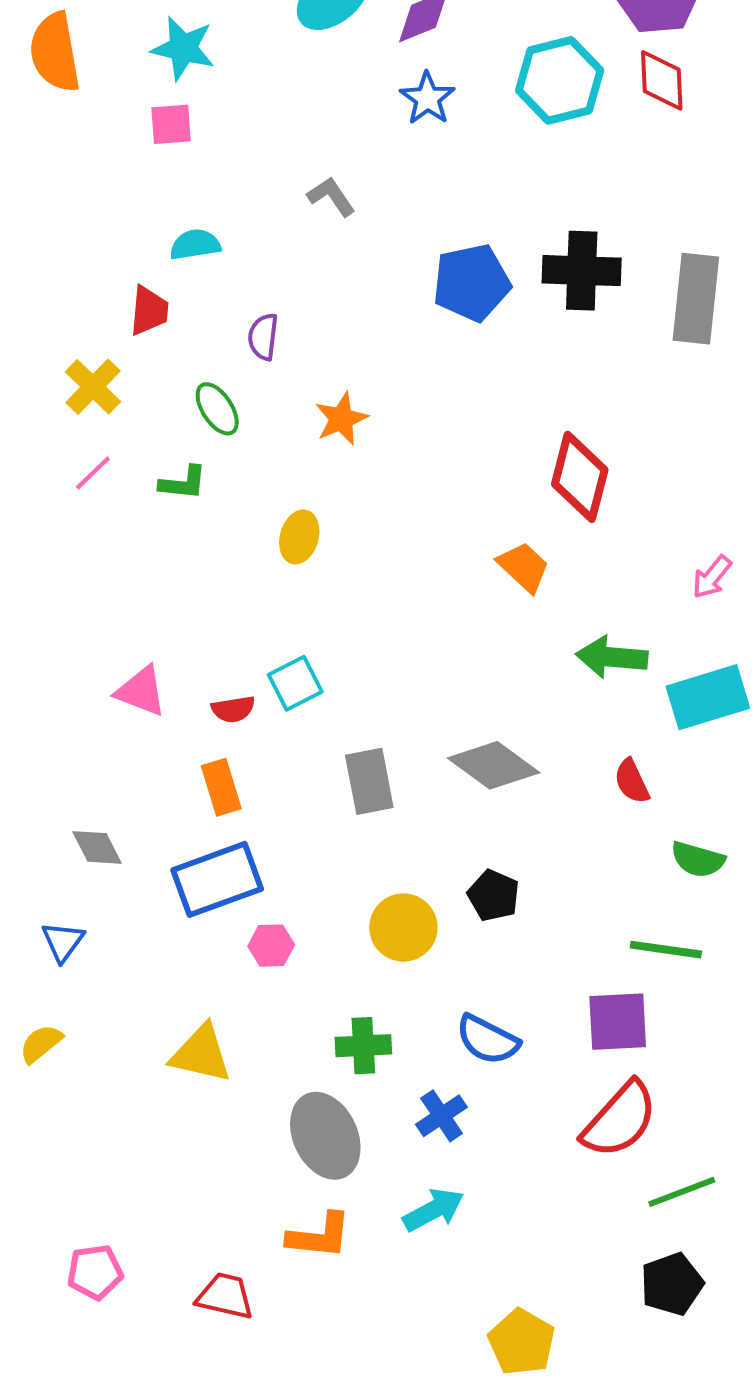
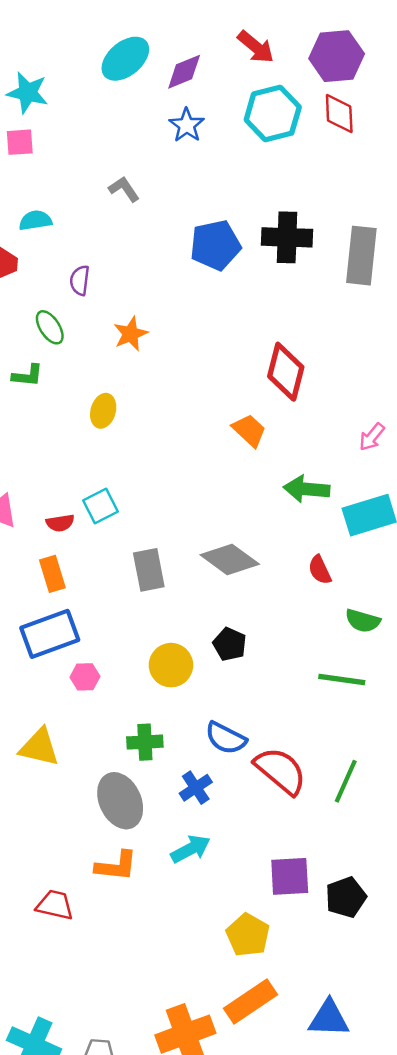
purple square: (618, 1022) -> (290, 876), moved
red semicircle: (620, 1120) -> (281, 771), moved, turned -92
green line: (682, 1192) -> (346, 781), moved, turned -45

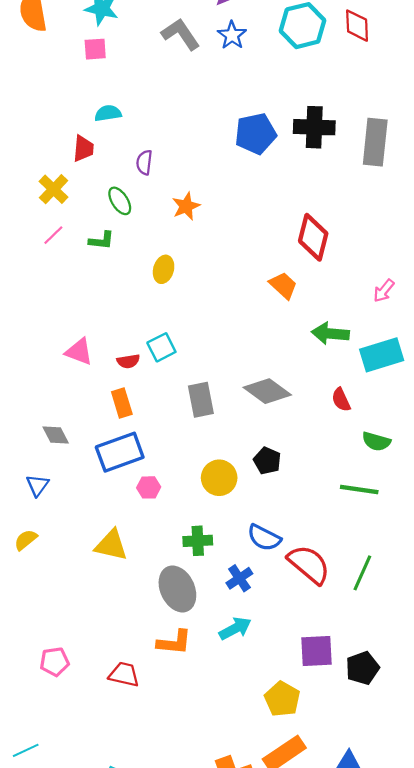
gray L-shape: (124, 189) -> (181, 34), moved, size x1.5

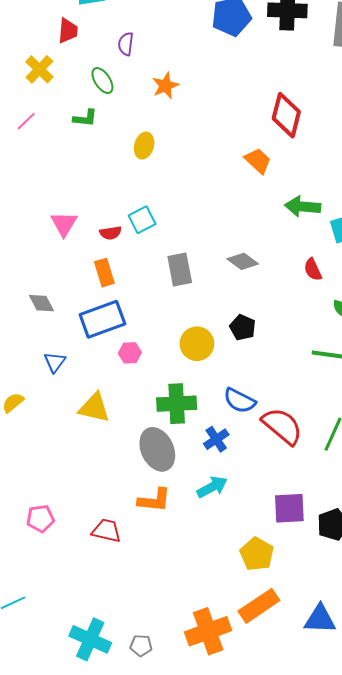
pink line: (53, 235) -> (26, 121), moved
pink triangle: (79, 352) -> (64, 224), turned 40
gray diamond: (267, 391) -> (243, 261), size x0.7
blue triangle: (37, 485) -> (55, 362), moved
green cross: (198, 541) -> (177, 404), size x1.4

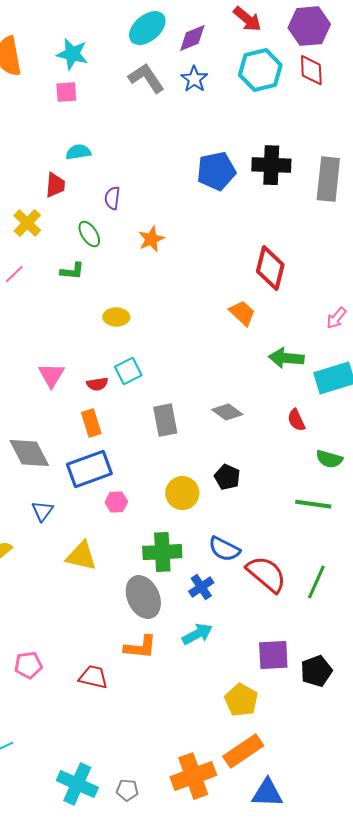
yellow ellipse: (144, 146) -> (116, 317), moved, turned 75
gray diamond: (41, 303) -> (29, 453), size x1.6
blue triangle: (320, 619) -> (267, 793), moved

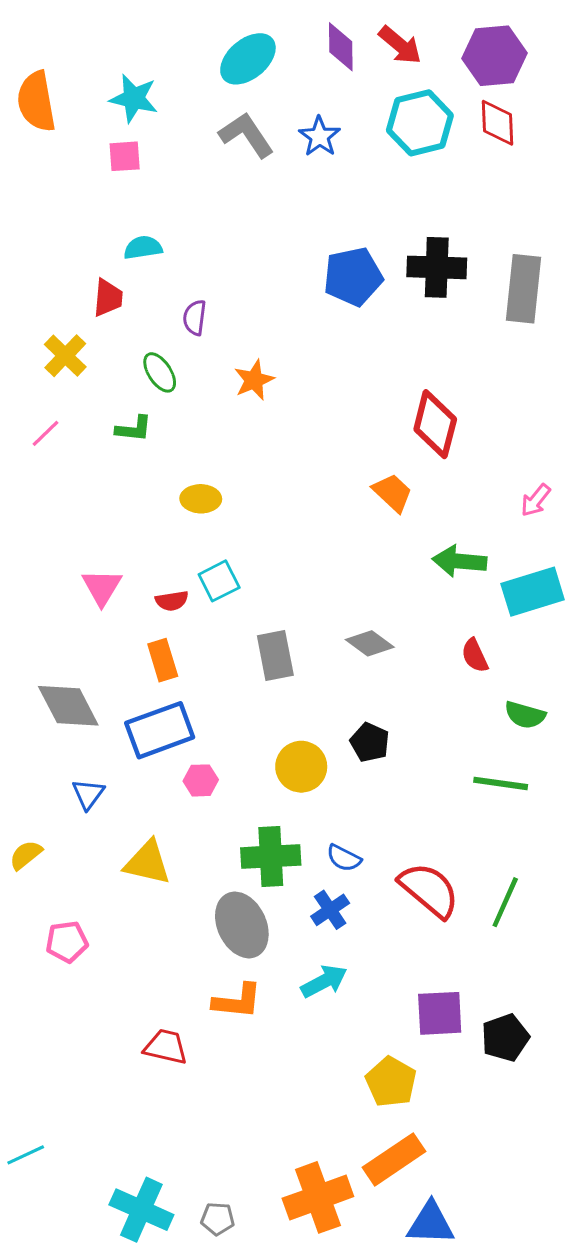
purple diamond: (192, 38) -> (341, 47), moved, turned -68
blue semicircle: (224, 549) -> (344, 858), moved, size x0.7
pink pentagon: (28, 665) -> (67, 942), moved

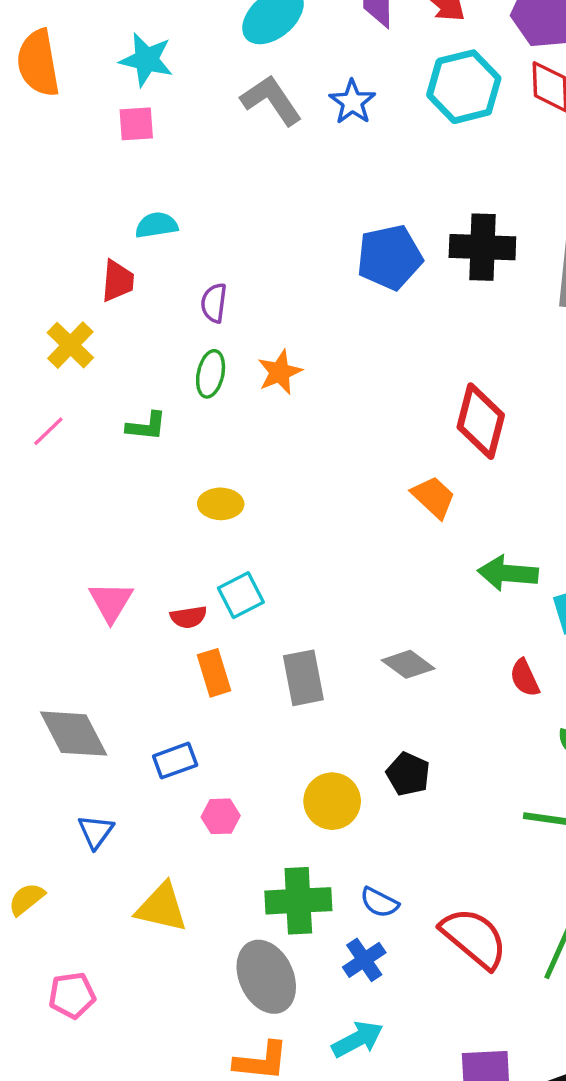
green ellipse: (160, 372) -> (211, 374), moved, turned 45
orange rectangle: (163, 660) -> (214, 673), moved
blue rectangle: (160, 730) -> (175, 761), size x0.6

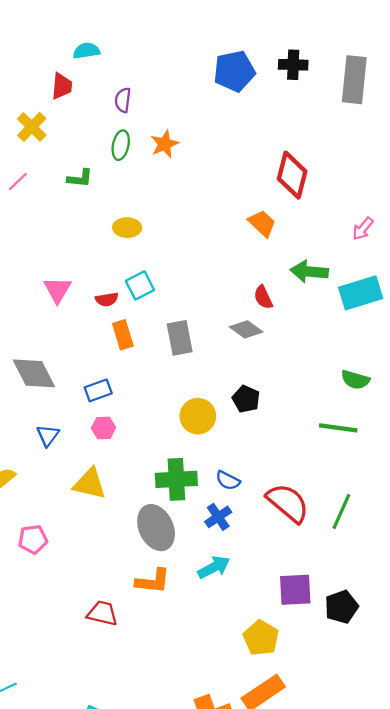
black cross: (482, 247) -> (293, 65), size x0.7
red semicircle: (525, 678) -> (263, 297), moved
pink hexagon: (221, 816) -> (104, 428), moved

